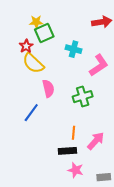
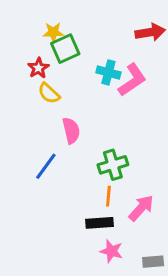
yellow semicircle: (33, 63) -> (49, 93), size x0.7
pink L-shape: (99, 65) -> (132, 80), moved
green cross: (83, 97) -> (113, 165), moved

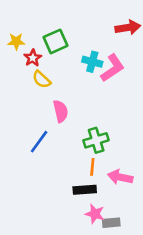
yellow star: (53, 32) -> (16, 41), moved
pink arrow: (141, 208) -> (120, 177), turned -120
gray rectangle: (153, 262) -> (111, 223), moved

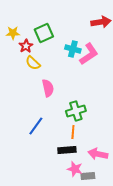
blue line: (39, 142) -> (36, 126), moved
pink arrow: (120, 177) -> (98, 154), moved

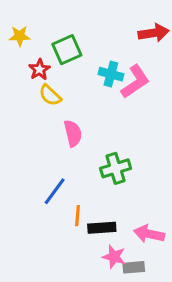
yellow star: (13, 33) -> (20, 36), moved
orange line: (73, 132) -> (77, 216), moved

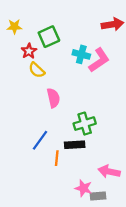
black rectangle: (102, 228) -> (75, 145), moved

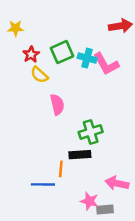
green square: (49, 37) -> (62, 52), moved
pink L-shape: (99, 60) -> (106, 64), turned 95
blue line: (40, 140) -> (43, 184), moved, turned 55

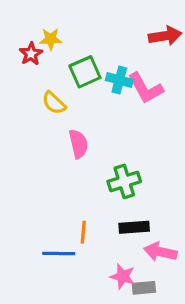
yellow star: (15, 28) -> (51, 39), moved
red star: (31, 54) -> (31, 54), moved
black rectangle: (80, 155) -> (134, 227), moved

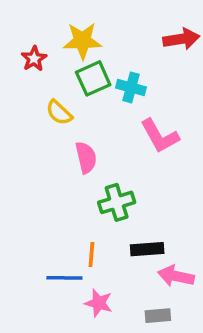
yellow star: (51, 39) -> (82, 41), moved, size x1.5
pink L-shape: (146, 88) -> (160, 136), moved
green cross: (124, 181) -> (117, 202), moved
pink star: (123, 276) -> (99, 303), moved

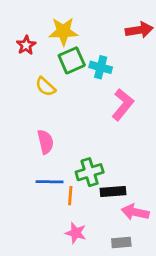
pink L-shape: (160, 136) -> (123, 105), turned -112
pink semicircle: (86, 158) -> (45, 142), moved
green cross: (117, 202) -> (90, 172), moved
blue line: (64, 278) -> (50, 182), moved

